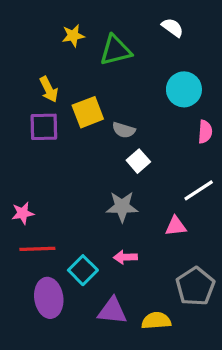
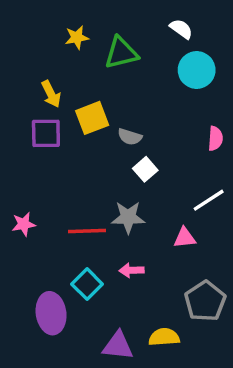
cyan circle: (184, 89) -> (197, 70), moved
red line: (37, 249) -> (87, 231), moved
purple triangle: (112, 311) -> (118, 346), moved

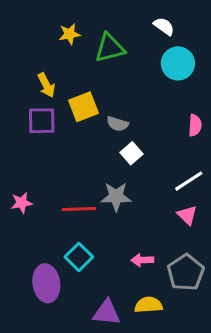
pink triangle: (185, 238) -> (187, 215), moved, turned 50
pink arrow: (132, 270) -> (142, 260), moved

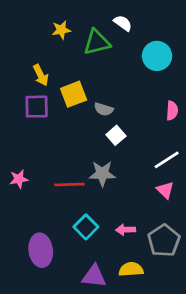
white semicircle: (164, 26) -> (123, 23), moved
cyan square: (79, 257) -> (86, 227), moved

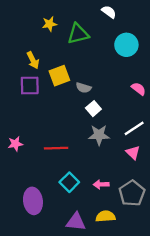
white semicircle: (123, 23) -> (109, 12), moved
pink semicircle: (172, 111) -> (139, 89), turned -56
gray star: (102, 174) -> (99, 135), moved

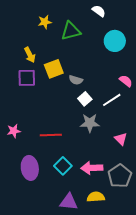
white line: (134, 128) -> (112, 100), moved
pink arrow: (101, 184) -> (92, 168), size x1.5
purple ellipse: (33, 201) -> (30, 168), moved

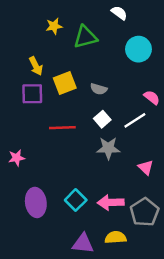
gray semicircle: (76, 80) -> (99, 89), moved
red line: (51, 135) -> (62, 128), moved

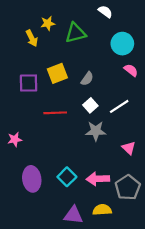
yellow arrow: (36, 66) -> (32, 38), moved
gray semicircle: (99, 89) -> (87, 79), turned -72
pink semicircle: (152, 97) -> (131, 70), moved

